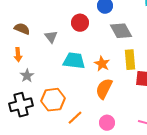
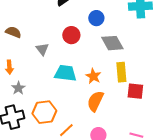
brown semicircle: (22, 29) -> (13, 32), moved

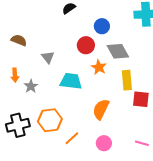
red circle: (71, 35) -> (86, 45), moved
orange star: (93, 76) -> (99, 67), moved
gray star: (18, 88) -> (31, 86), moved

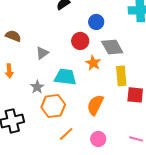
gray triangle: (48, 57) -> (42, 53), turned 32
gray star: (31, 86) -> (37, 87), moved
orange hexagon: (50, 120) -> (53, 106), moved

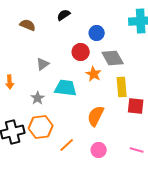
brown semicircle: (13, 36) -> (28, 25), moved
orange hexagon: (53, 106) -> (41, 127), moved

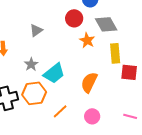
cyan trapezoid: (66, 88) -> (54, 73), moved, turned 135

